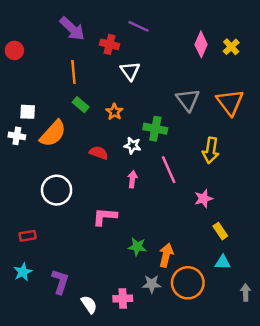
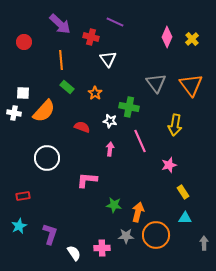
red circle: (14, 50) -> (24, 42), moved

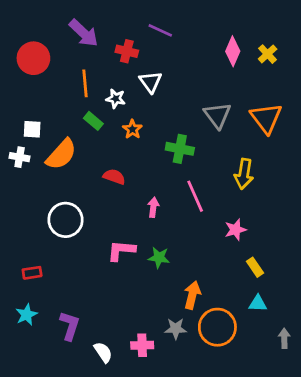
red circle: (24, 42) -> (33, 58), size x1.5
white star: (110, 121) -> (116, 99), moved
green star: (114, 205) -> (159, 257), moved

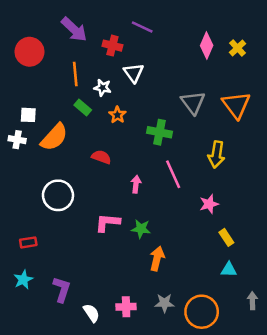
orange arrow: (192, 295) -> (157, 259), moved
orange circle: (217, 327) -> (202, 312), moved
gray star: (176, 329) -> (164, 303), moved

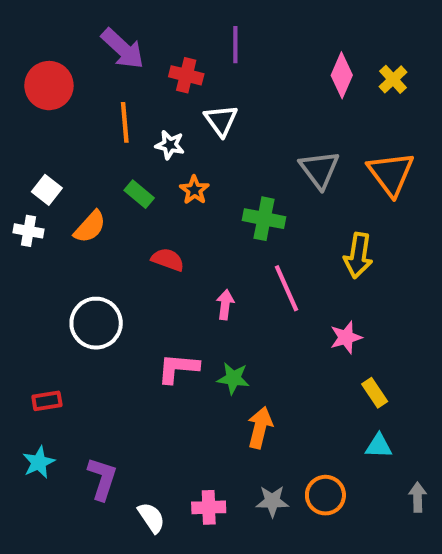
purple line: (142, 27) -> (235, 45), turned 65
green rectangle: (83, 107) -> (139, 194), moved
white square: (28, 115) -> (47, 190), turned 35
orange semicircle: (54, 137) -> (90, 227), size x0.7
orange circle: (202, 312) -> (325, 495), moved, size x0.7

